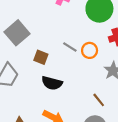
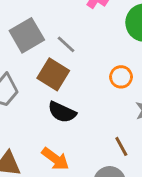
gray line: (70, 47) -> (66, 44), moved
brown square: (41, 57) -> (53, 74), size x1.5

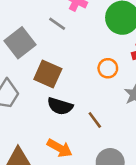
gray line: (66, 44) -> (57, 24), moved
brown line: (121, 146) -> (95, 120), moved

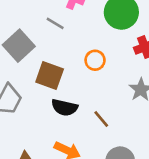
orange circle: (108, 68) -> (95, 60), moved

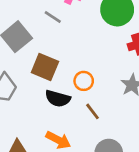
orange circle: (95, 60) -> (84, 81), moved

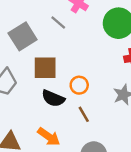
brown square: (45, 67) -> (45, 68), turned -30

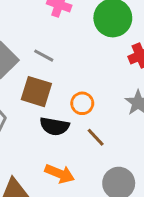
gray line: (58, 23) -> (44, 56), moved
brown square: (45, 68) -> (36, 92), turned 30

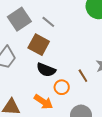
orange circle: (82, 103) -> (62, 87), moved
brown line: (96, 137) -> (83, 76), moved

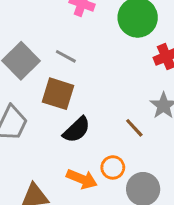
black semicircle: (46, 70) -> (77, 130), turned -54
orange circle: (62, 87) -> (113, 167), moved

